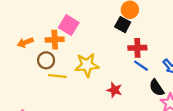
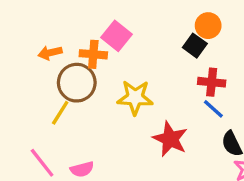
brown circle: (46, 60) -> (77, 83), size x1.5
yellow line: (57, 76) -> (60, 113), moved, turned -72
red star: (114, 90) -> (170, 139), size x1.5

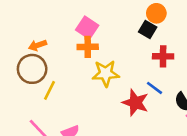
orange cross: (93, 54) -> (88, 47), moved
brown circle: (77, 83) -> (32, 69), moved
blue line: (213, 109) -> (155, 88), moved

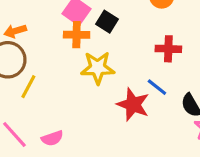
black square: (148, 30) -> (107, 22), moved

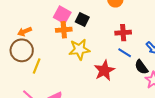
blue line: (157, 87) -> (125, 53), moved
red star: (133, 105) -> (104, 70), turned 30

